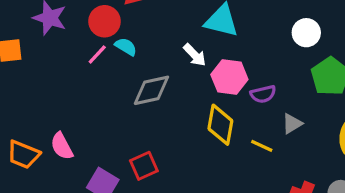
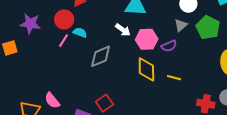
gray triangle: (292, 124) -> (181, 25), moved

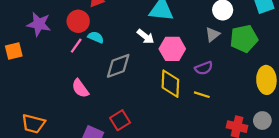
green pentagon: (208, 27) -> (244, 39), turned 30
purple semicircle: (169, 46) -> (204, 68), moved
pink semicircle: (52, 100) -> (80, 88), moved

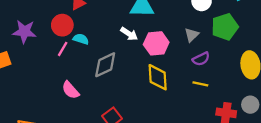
gray triangle: (213, 34) -> (192, 35), moved
purple semicircle: (204, 68) -> (201, 59), moved
yellow line: (202, 95) -> (200, 84), moved

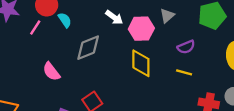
gray triangle: (192, 35) -> (167, 16), moved
cyan semicircle: (81, 39) -> (65, 20), turned 35
pink line: (63, 49) -> (35, 27), moved

